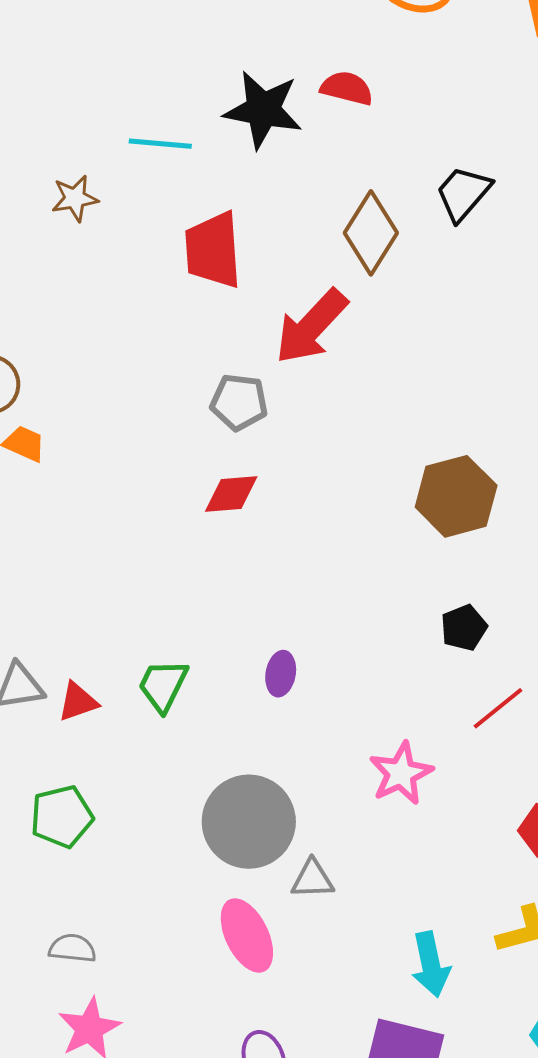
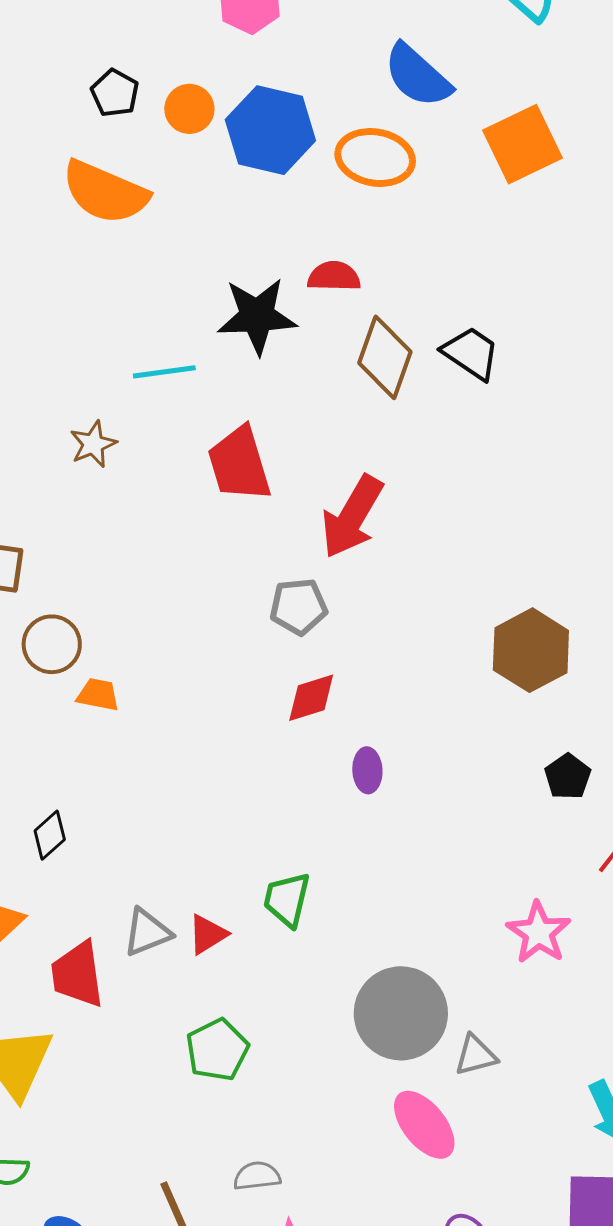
black trapezoid: (463, 193) -> (471, 353), turned 96
brown diamond: (371, 233) -> (385, 357), moved
purple ellipse: (281, 674) -> (367, 770), moved

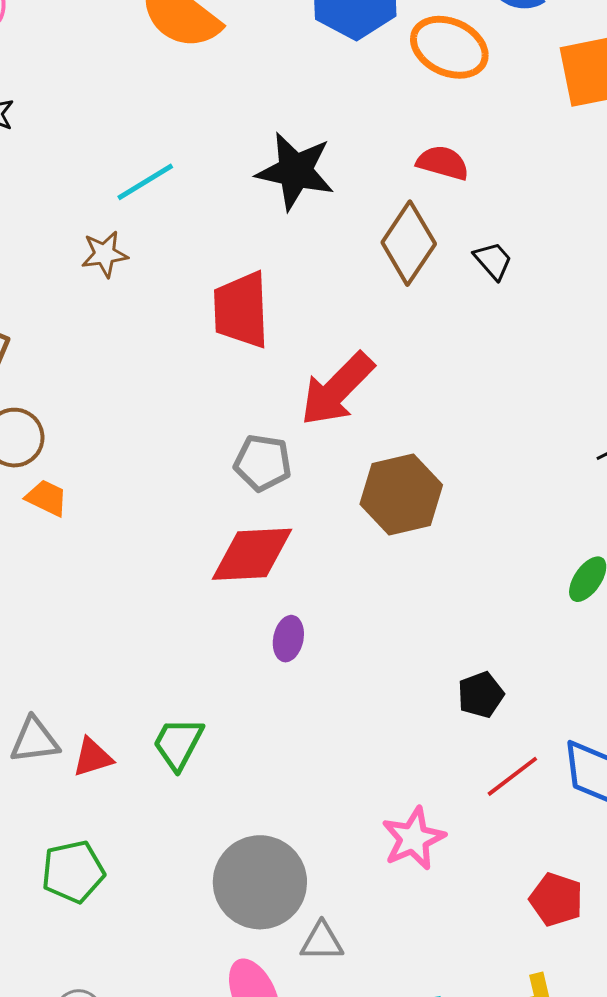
red semicircle: (334, 276) -> (443, 163), moved
black trapezoid: (471, 353) -> (493, 261), size x0.7
cyan line: (164, 372) -> (145, 182), moved, turned -38
brown hexagon: (531, 650) -> (401, 495), moved
red diamond: (311, 698) -> (252, 554), size x1.5

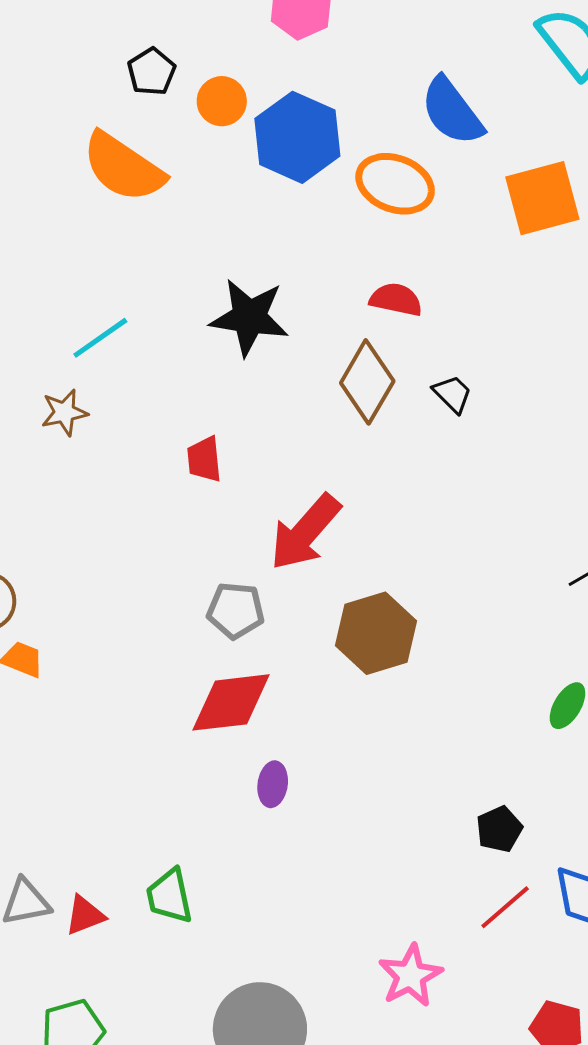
red trapezoid: (241, 310) -> (204, 459), size x0.6
black pentagon: (481, 695) -> (499, 829), moved
green trapezoid: (178, 744) -> (169, 896), turned -36

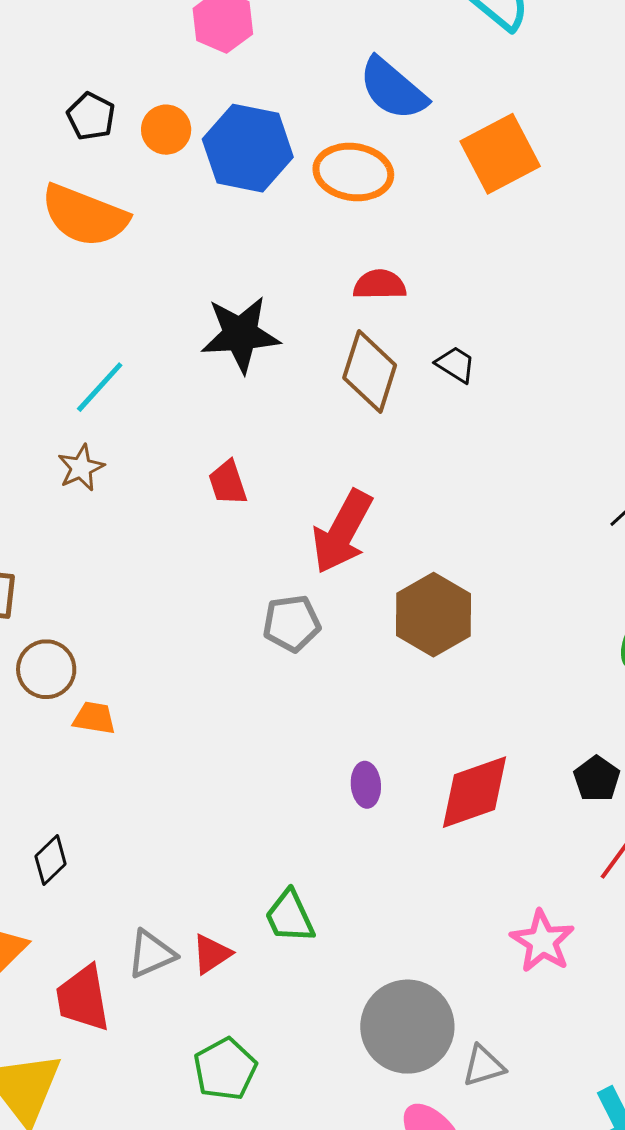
red diamond: (231, 702) -> (474, 792), moved

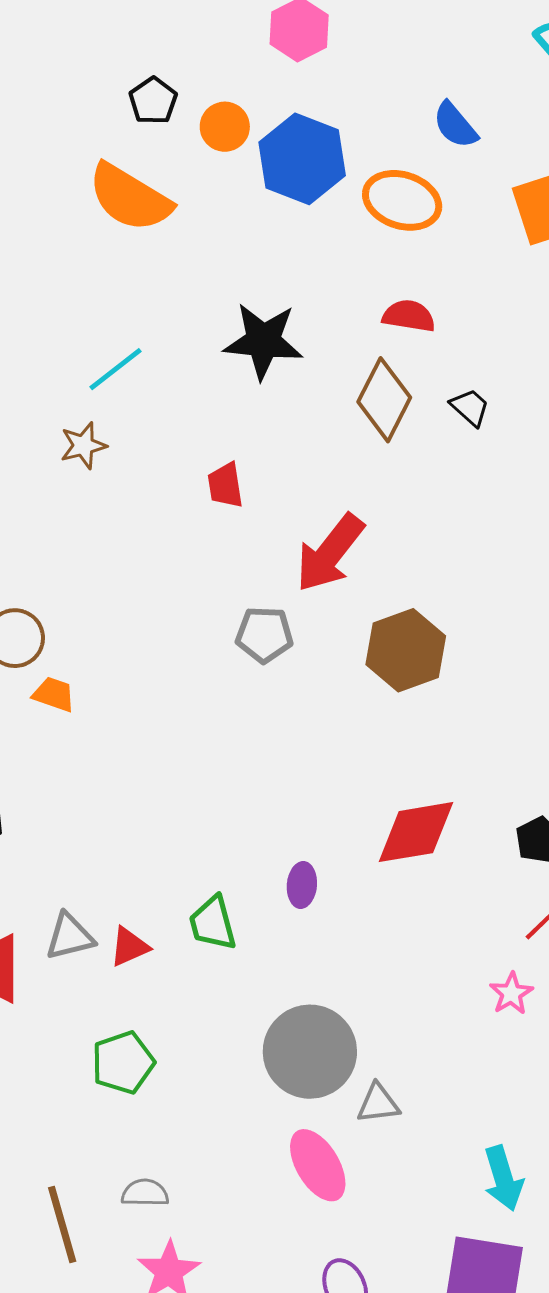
blue semicircle: (393, 89) -> (455, 125), size x0.7
purple ellipse: (366, 785) -> (302, 885), moved
pink star: (542, 941) -> (511, 993), moved, size x0.7

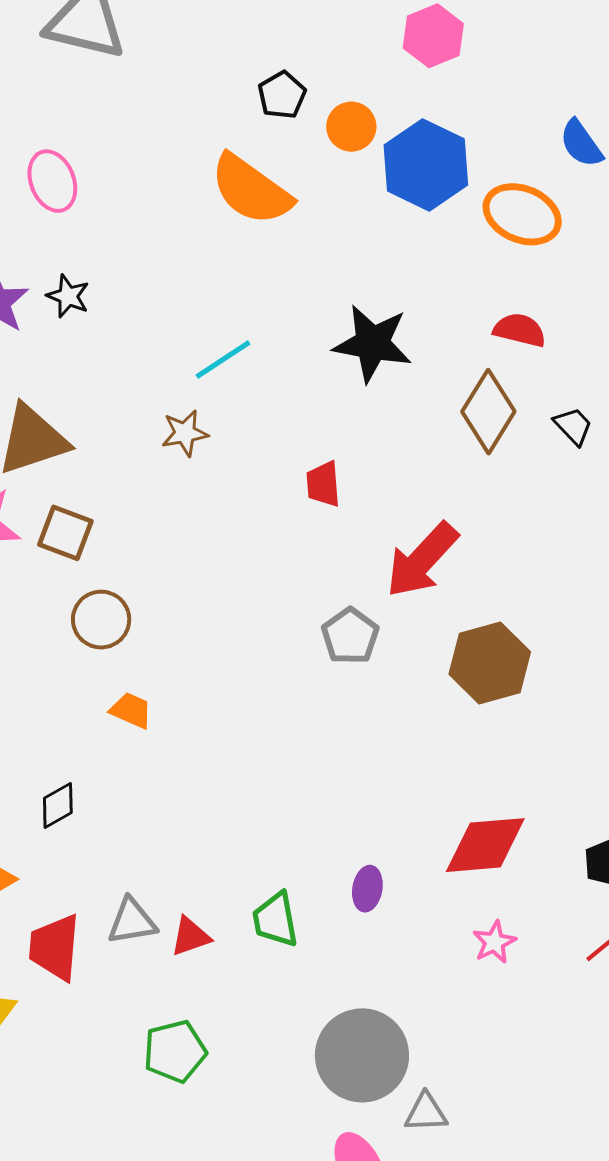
gray pentagon: (264, 635) -> (350, 636), turned 30
orange trapezoid: (54, 694) -> (131, 710), moved
pink star: (511, 993) -> (494, 942), moved

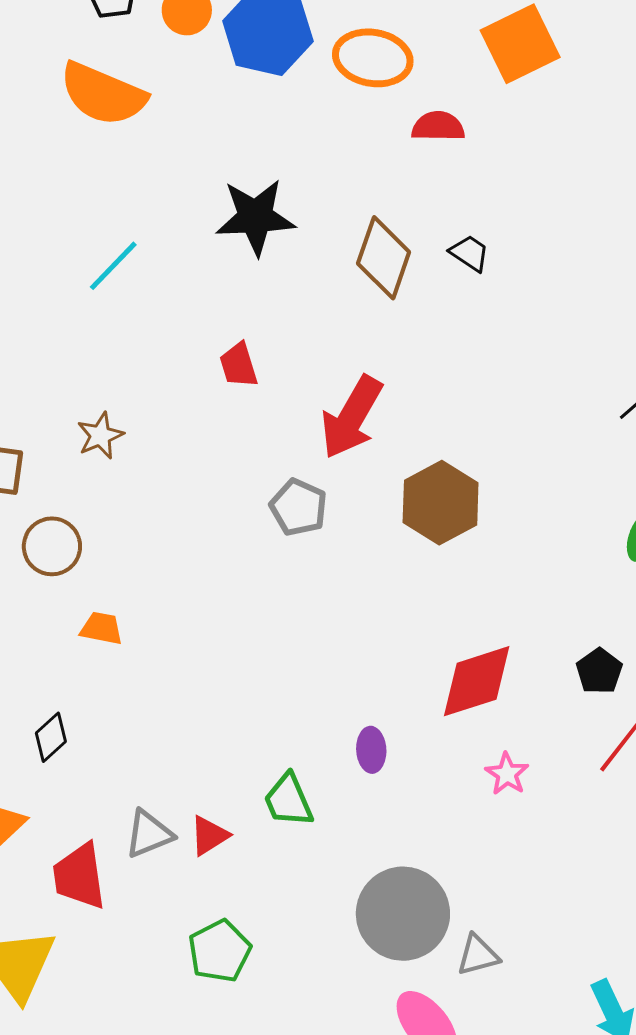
red semicircle: (520, 330) -> (438, 126), moved
brown star: (185, 433) -> (100, 436), moved

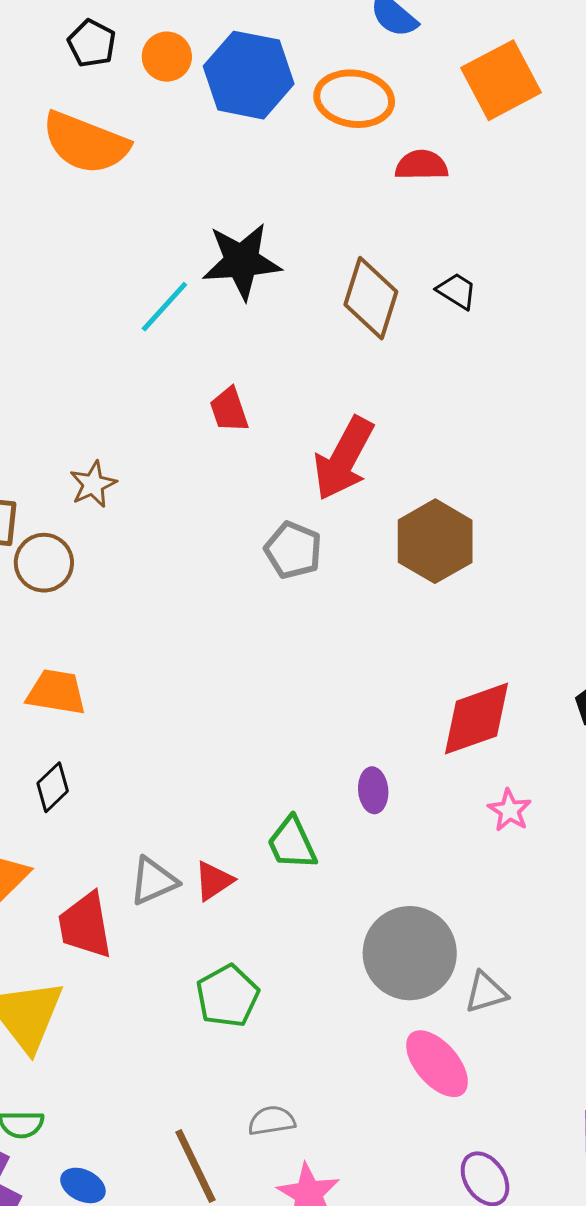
cyan line: (113, 266) -> (164, 307), moved
brown circle: (52, 546) -> (44, 563), moved
orange trapezoid: (101, 628) -> (56, 692), moved, size x1.4

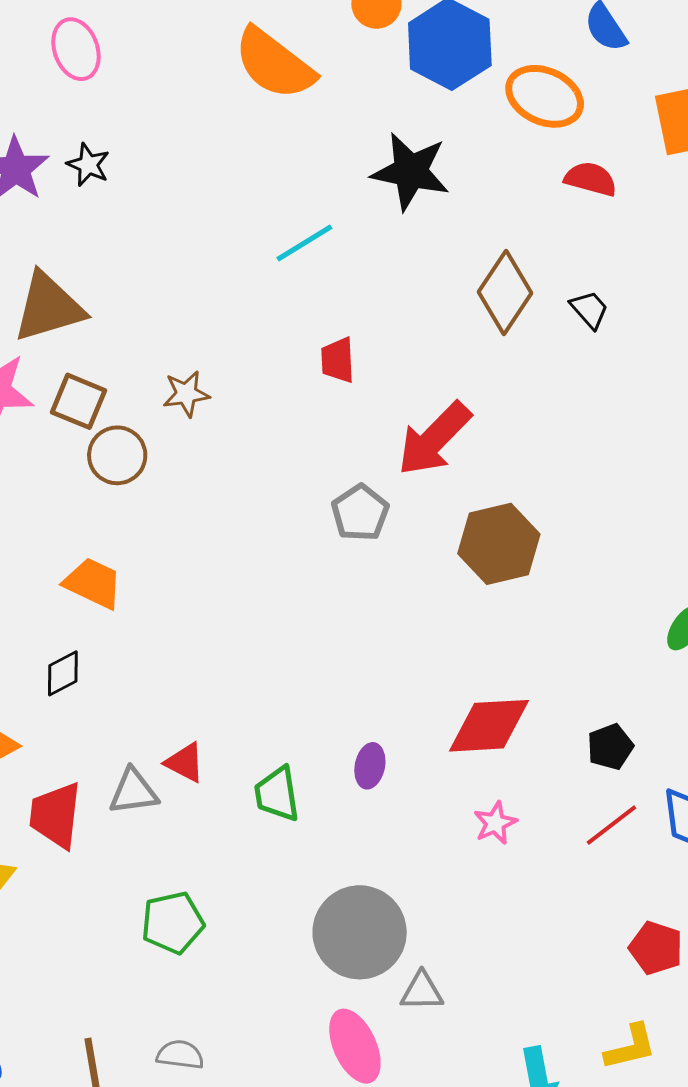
black star: (242, 261) -> (411, 171), moved
red triangle: (214, 881) -> (185, 763), moved, turned 45

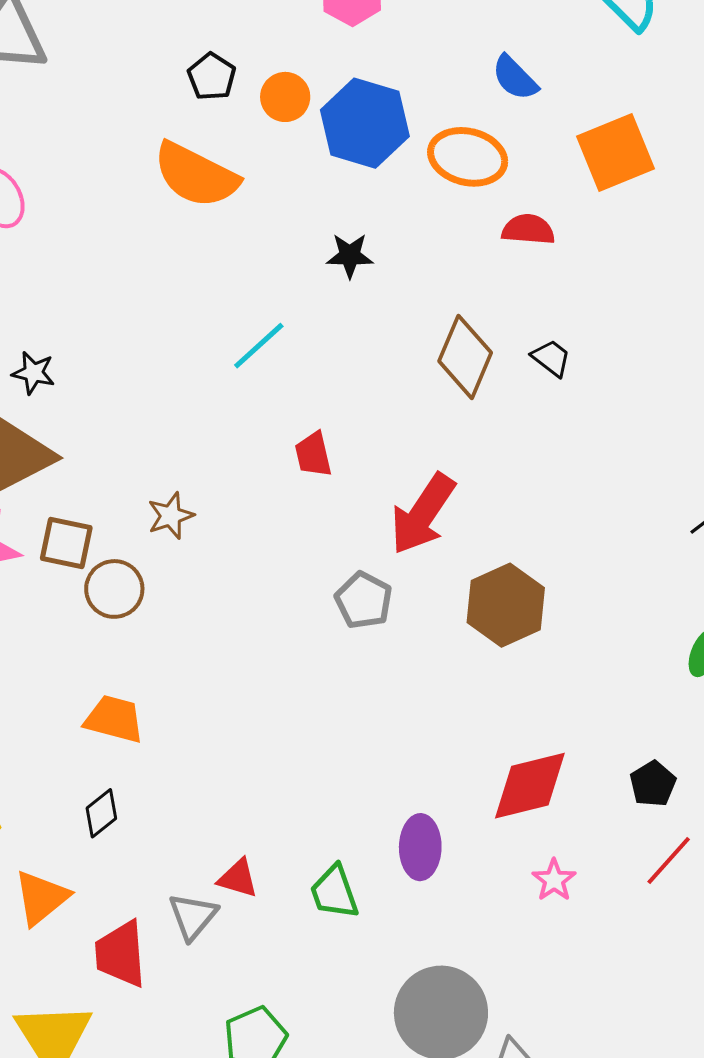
black star: (88, 165) -> (33, 373), moved
black star: (411, 171) -> (350, 256), size x0.6
purple ellipse: (370, 766) -> (420, 847), size x1.4
gray triangle: (134, 792) -> (193, 916), turned -32

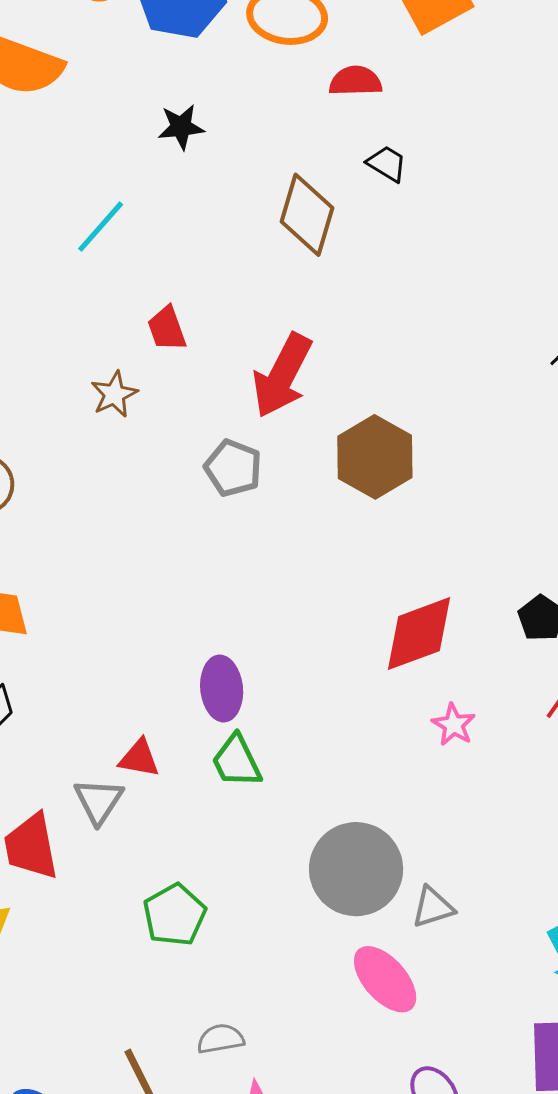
black trapezoid: (551, 358) -> (387, 164), moved
brown star: (171, 516) -> (114, 394), moved
purple ellipse: (420, 847) -> (222, 689), moved

